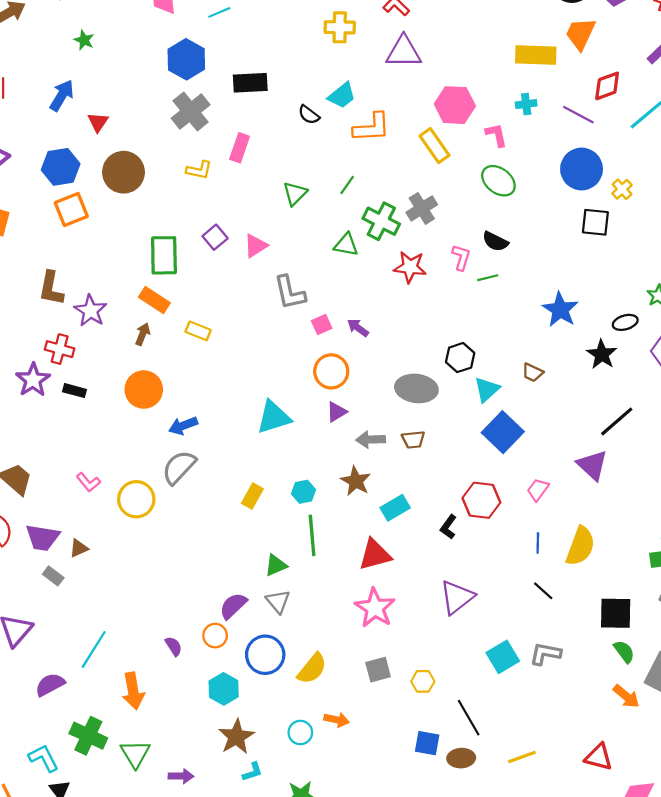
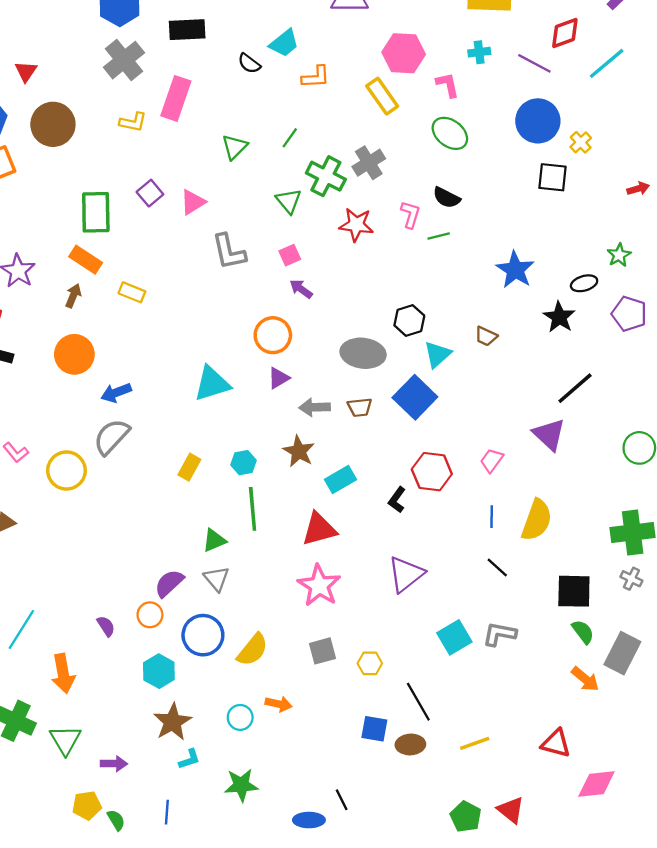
orange L-shape: (372, 127) -> (316, 77), size x0.7
pink rectangle: (240, 148) -> (176, 98), size x1.4
green triangle: (346, 245) -> (289, 201), turned 40
pink square: (322, 325) -> (290, 255), moved
blue square: (503, 432) -> (415, 397), moved

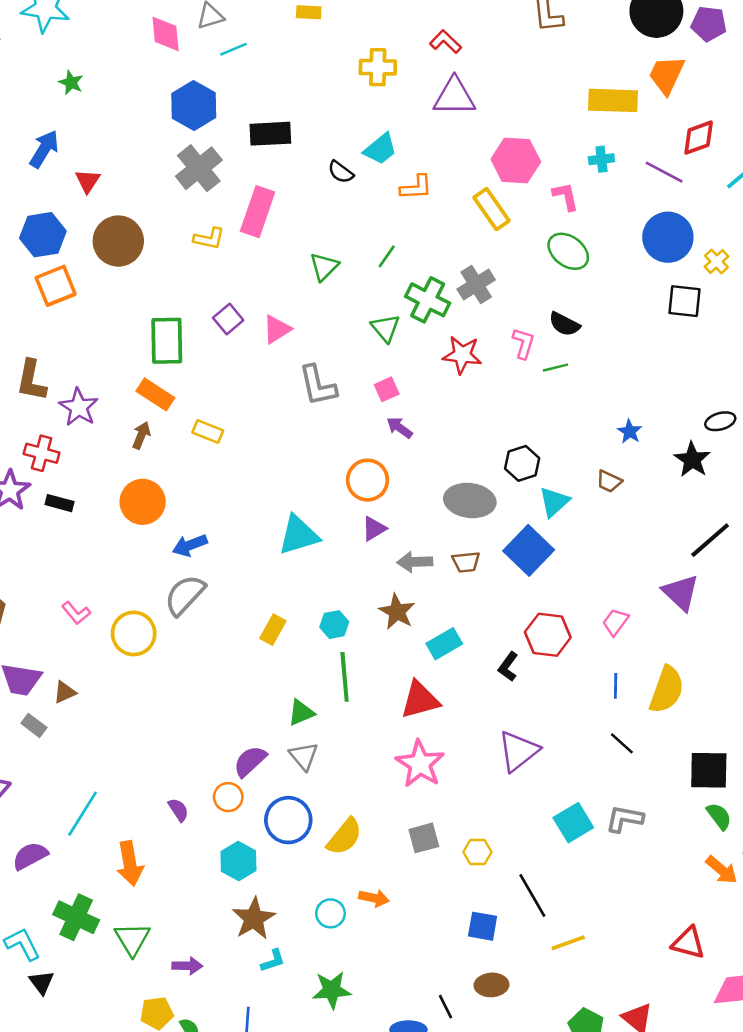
blue star: (515, 270) -> (630, 431), moved, size x0.6
yellow line: (475, 743) -> (568, 943), moved
brown ellipse: (410, 744) -> (492, 985), moved

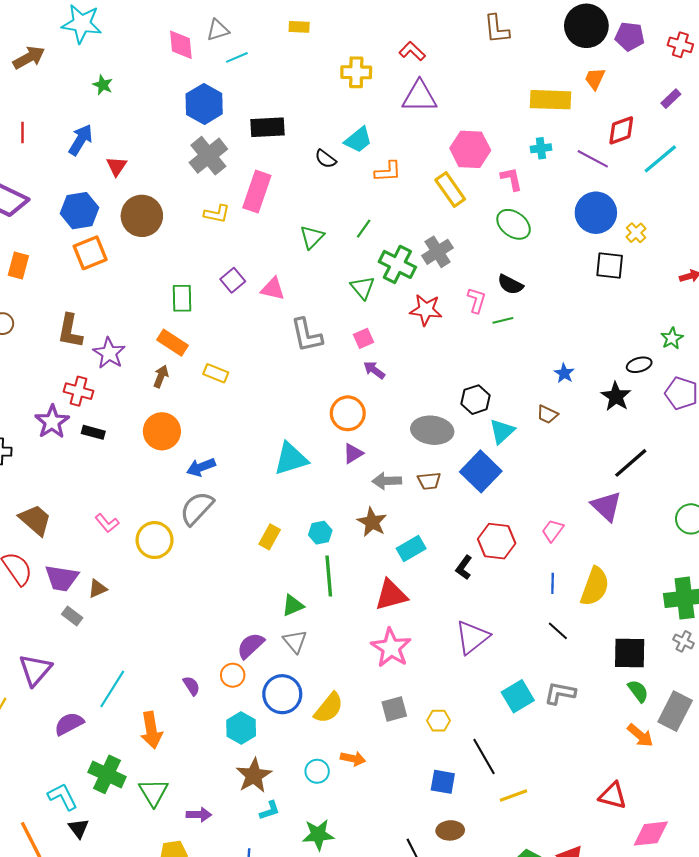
orange trapezoid: (667, 75) -> (595, 79), size x0.7
pink triangle: (277, 329) -> (273, 289), turned 45
green rectangle: (167, 341) -> (182, 298), size x0.7

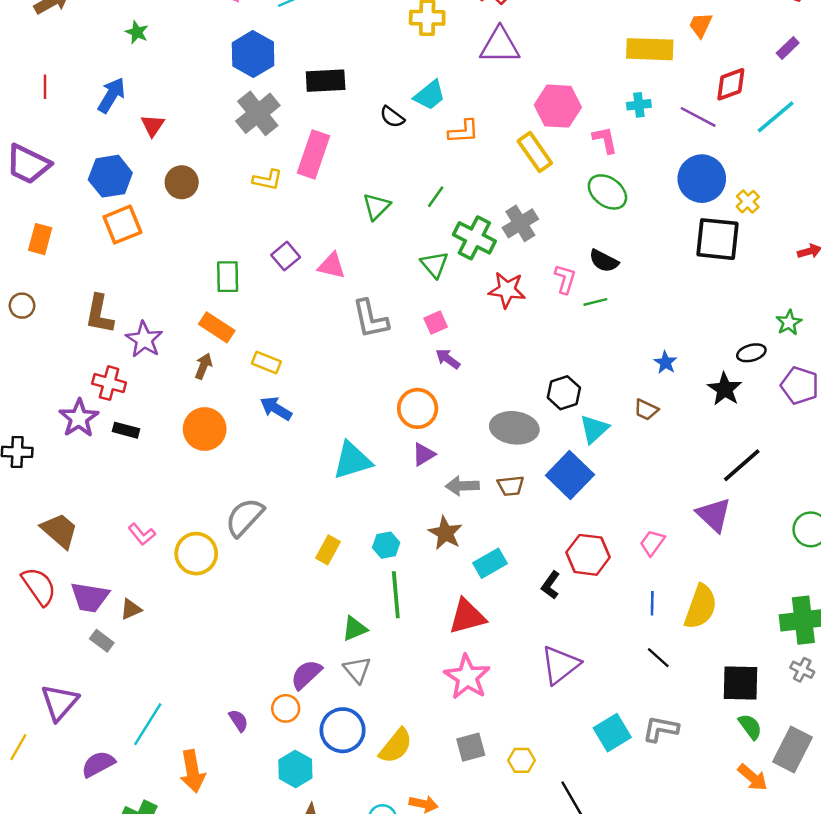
brown circle: (142, 216) -> (182, 182), size x0.7
black square: (610, 266) -> (718, 239), size x1.4
blue arrow: (201, 467) -> (276, 408), moved, turned 52

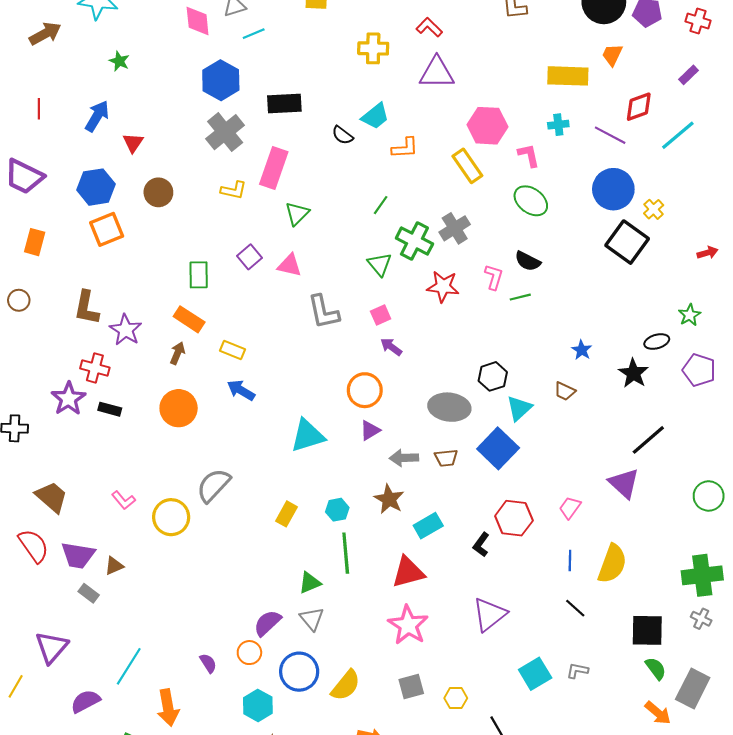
green triangle: (376, 206) -> (297, 213), moved
black square: (718, 239) -> (627, 242), turned 30
gray L-shape: (661, 729) -> (577, 671), size x0.7

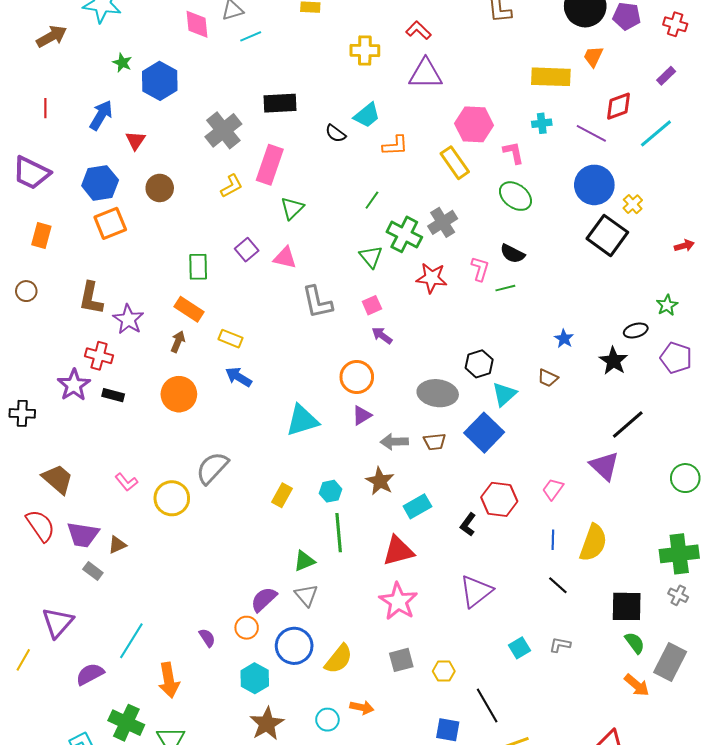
blue hexagon: (221, 80) -> (160, 81), moved
yellow L-shape: (234, 190) -> (231, 186), turned -40
cyan square: (535, 674) -> (520, 648), size x0.7

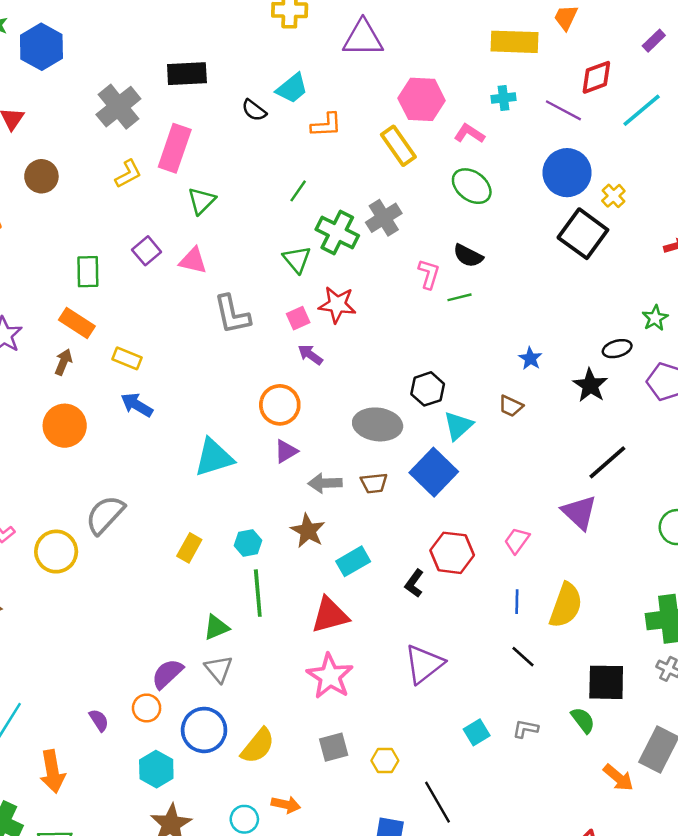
pink L-shape: (513, 153) -> (469, 134), turned -45
red star: (432, 278) -> (337, 305), moved
green semicircle: (635, 643) -> (583, 720), moved

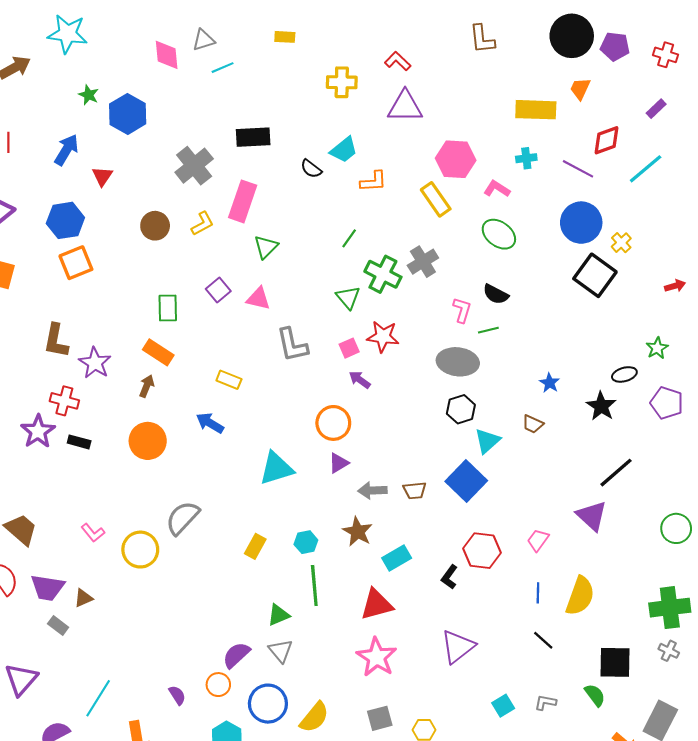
brown circle: (41, 176) -> (155, 226), moved
yellow rectangle: (127, 358) -> (229, 380), moved
gray ellipse: (378, 424) -> (458, 362), moved

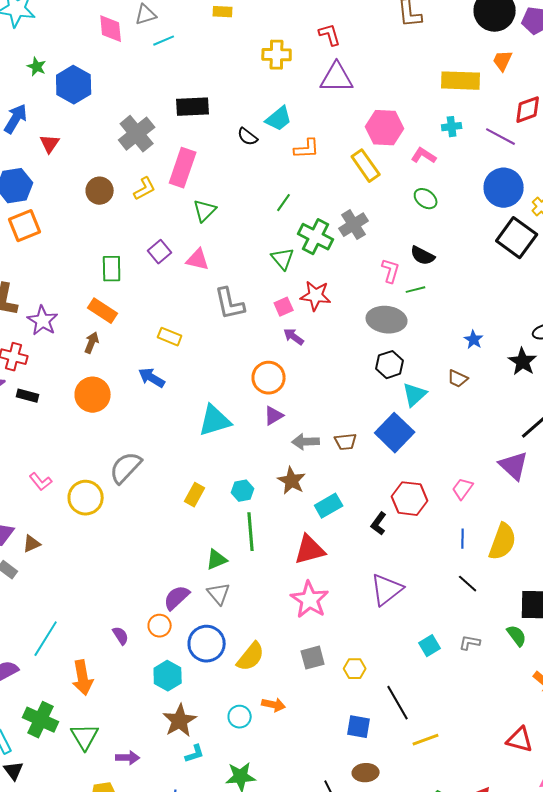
red L-shape: (398, 61) -> (330, 35), turned 30
green ellipse: (499, 234) -> (426, 199), size x0.7

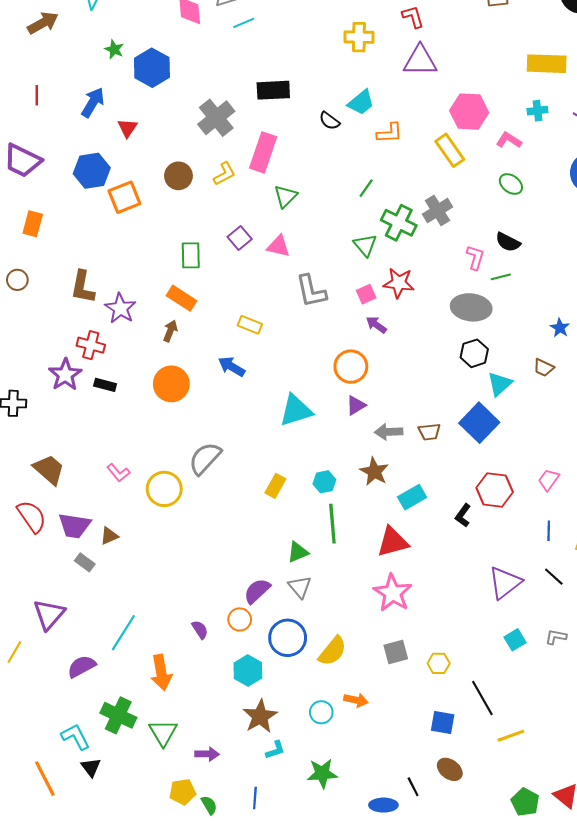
orange square: (25, 226) -> (124, 197), moved
purple triangle: (387, 590) -> (505, 583), moved
brown ellipse: (366, 773) -> (450, 769), turned 40

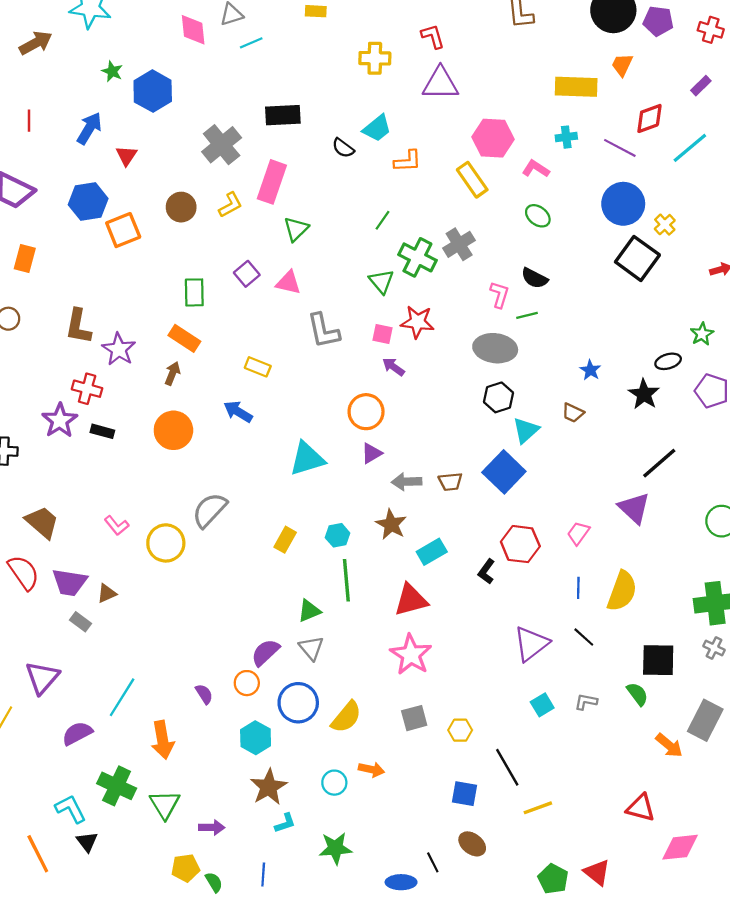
pink square: (366, 294) -> (382, 334), turned 36

